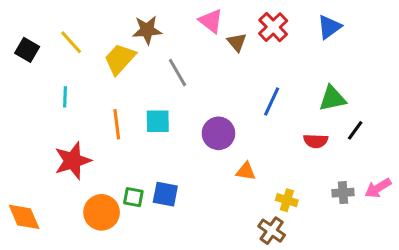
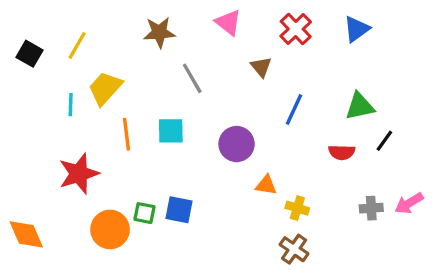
yellow line: (71, 42) -> (77, 45), turned 72
brown triangle: (237, 42) -> (261, 67), moved
yellow trapezoid: (120, 59) -> (105, 88), moved
yellow cross: (287, 200) -> (297, 208), moved

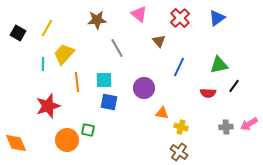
blue square: (179, 210) -> (109, 102), moved

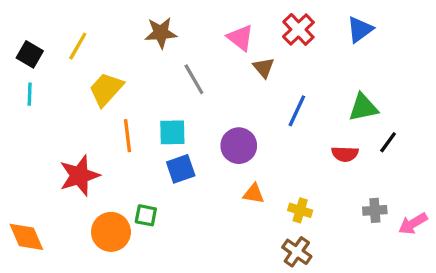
pink triangle: (139, 14) -> (240, 38), moved
cyan line: (43, 64) -> (30, 94), moved
blue square: (109, 102) -> (181, 169), turned -30
orange triangle: (162, 113) -> (254, 194), moved
pink arrow: (249, 124) -> (413, 224), moved

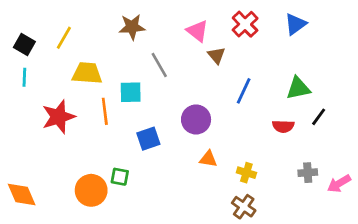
yellow trapezoid: (106, 89) -> (87, 73), turned 52
cyan square: (172, 132) -> (131, 92), moved
red star: (79, 175) -> (58, 117), moved

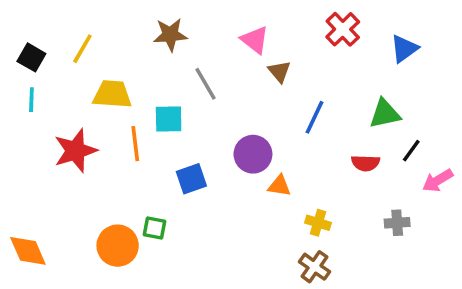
red cross: (245, 24) -> (343, 29), moved
blue triangle: (295, 24) -> (404, 49), moved
orange triangle: (208, 159) -> (279, 186), moved
pink arrow: (339, 184) -> (438, 181), moved

